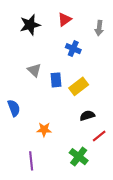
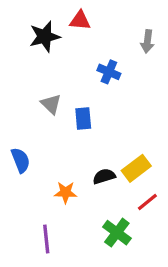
red triangle: (65, 19) -> (80, 20), moved, turned 40
yellow rectangle: (79, 86) -> (136, 168), moved
black semicircle: (87, 116) -> (104, 176), moved

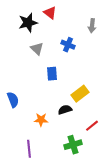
red triangle: (80, 20) -> (50, 13), turned 32
gray triangle: (51, 104) -> (37, 49), moved
yellow rectangle: (136, 168) -> (80, 94), moved
green cross: (117, 233) -> (73, 145), turned 36

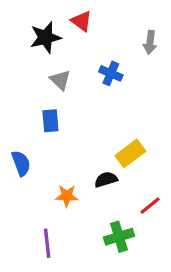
blue rectangle: (52, 74) -> (50, 121), moved

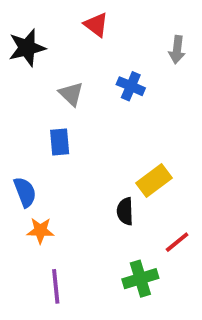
black star: (45, 37) -> (27, 48), moved
black semicircle: (106, 180) -> (125, 211), turned -75
orange star: (67, 196) -> (40, 231), moved

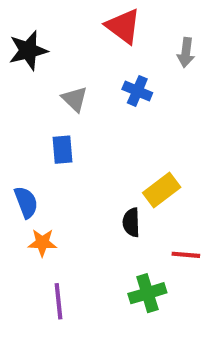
red triangle: (96, 25) -> (123, 26), moved, size x1.4
red line: (177, 242) -> (186, 255), turned 44

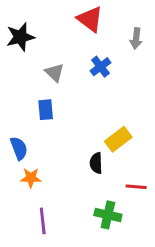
blue cross: (137, 91) -> (100, 67), turned 30
green cross: (147, 293) -> (108, 215), turned 30

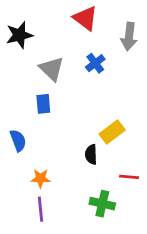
gray arrow: (136, 38) -> (129, 36), size x1.4
gray triangle: (55, 73) -> (52, 69), size x1.4
orange star: (31, 178) -> (41, 178), moved

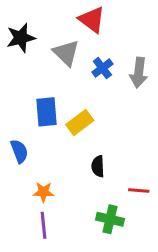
gray arrow: (129, 36) -> (139, 73), moved
gray triangle: (52, 69) -> (66, 53), moved
blue rectangle: (43, 104) -> (46, 112), size x1.4
yellow rectangle: (112, 132) -> (80, 122), moved

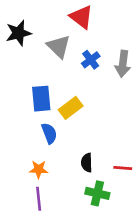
blue semicircle: (19, 151) -> (49, 133), moved
black semicircle: (98, 166) -> (87, 163), moved

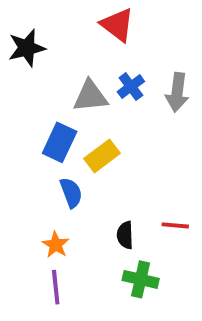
gray triangle: (59, 46) -> (90, 96), moved, turned -50
blue rectangle: (41, 99) -> (60, 142), turned 30
red line: (123, 168) -> (175, 225), moved
orange star: (39, 169) -> (56, 245), turned 30

